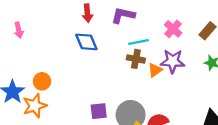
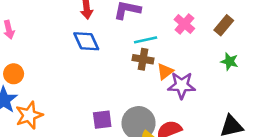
purple star: (173, 61) -> (182, 85), moved
orange circle: (42, 81) -> (14, 74), moved

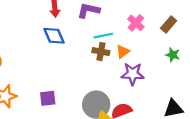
orange triangle: (165, 71) -> (123, 52), moved
purple square: (102, 120) -> (48, 98), moved

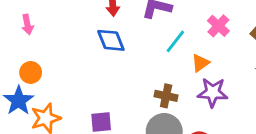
cyan line: (103, 36) -> (175, 41), turned -42
brown cross: (101, 52) -> (166, 96), moved

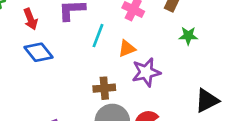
orange triangle: (200, 63) -> (127, 49), turned 30

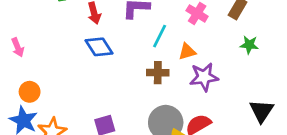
brown cross: (104, 88) -> (158, 73), moved
black triangle: (207, 101) -> (262, 111), turned -35

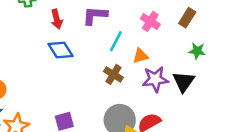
brown cross: (158, 73) -> (113, 74), turned 30
black triangle: (262, 111) -> (184, 82), moved

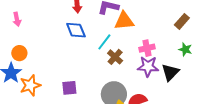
pink cross: (150, 21) -> (147, 48), moved, turned 35
cyan line: (116, 41) -> (104, 42), moved
orange triangle: (140, 56) -> (124, 21), moved, size x1.5

